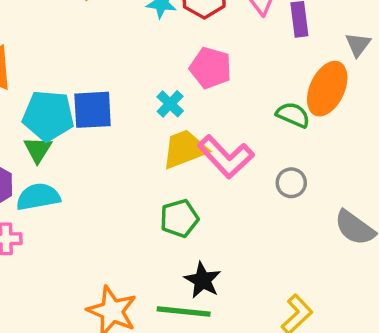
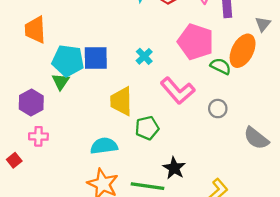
pink pentagon: (211, 68) -> (196, 42), moved, size x1.4
yellow trapezoid: (185, 149) -> (121, 101), moved, turned -72
cyan semicircle: (38, 197) -> (104, 146), moved
black star: (203, 280) -> (174, 168), moved

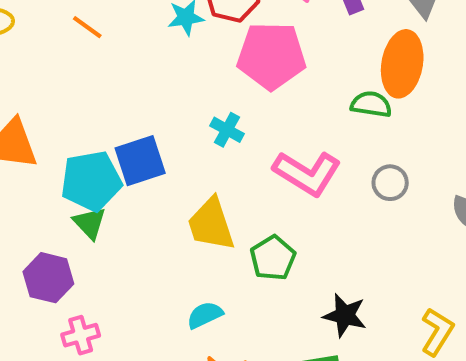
pink pentagon: (196, 42) -> (271, 56), moved
cyan semicircle: (104, 146) -> (205, 315), size x0.7

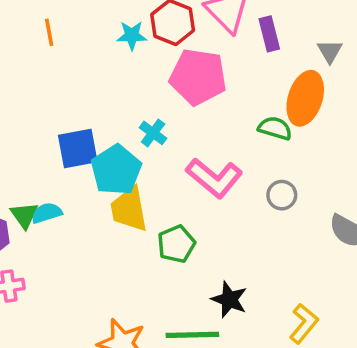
orange line: (87, 27) -> (49, 32), turned 36
cyan pentagon: (91, 181) -> (116, 170), moved, turned -30
green triangle: (90, 223) -> (24, 215), moved
cyan semicircle: (205, 315) -> (47, 213), moved

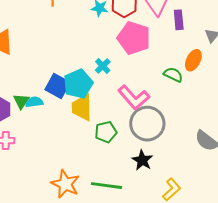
orange ellipse: (305, 98) -> (193, 60), size x0.7
blue square: (78, 149) -> (58, 86), moved, turned 30
gray circle: (282, 195) -> (147, 124), moved, size x2.0
black star: (229, 300) -> (142, 160), moved

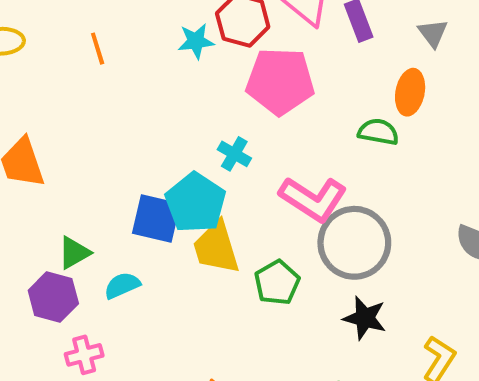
green triangle: (21, 101) -> (74, 253), moved, turned 42
cyan semicircle: (34, 102) -> (122, 285), moved

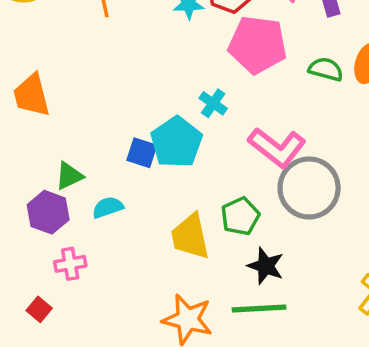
green semicircle: (378, 132) -> (326, 69), moved
blue square: (156, 219) -> (142, 153), size x0.7
yellow trapezoid: (216, 247) -> (190, 236), moved
black star: (365, 318) -> (266, 266), moved

